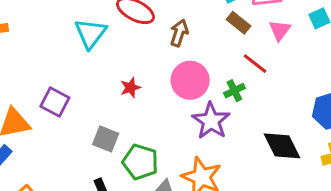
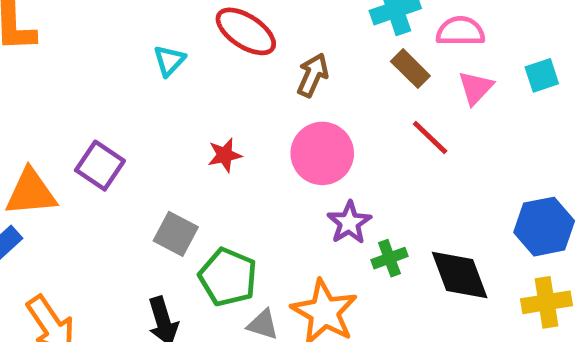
cyan triangle: (91, 33) -> (169, 61), size x0.6
green cross: (234, 91) -> (389, 258), moved
purple star: (211, 121) -> (349, 223), size x0.7

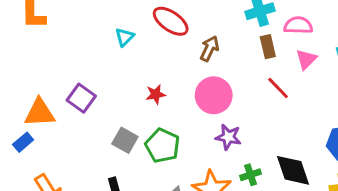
brown rectangle: (410, 69) -> (268, 47), turned 30
purple star: (349, 223) -> (228, 137), turned -30
green cross: (389, 258) -> (251, 175), moved
green pentagon: (228, 277) -> (162, 146), moved

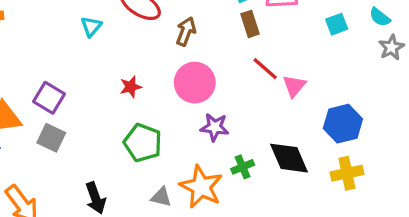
pink triangle: (306, 59) -> (294, 86), moved
gray square: (125, 140) -> (51, 138), moved

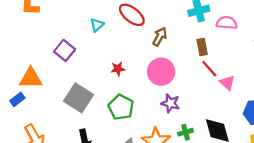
brown rectangle: (250, 24) -> (202, 47), moved
pink triangle: (294, 86) -> (227, 83), turned -35
purple square: (49, 98) -> (65, 50), moved
gray square: (51, 138) -> (79, 98), moved, size x1.5

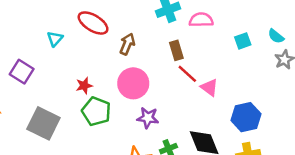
green pentagon: (121, 107) -> (96, 111), moved

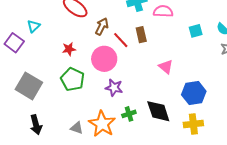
cyan triangle: (55, 39) -> (34, 26), moved
red line: (187, 74) -> (121, 40), moved
red star: (84, 86) -> (69, 49), moved

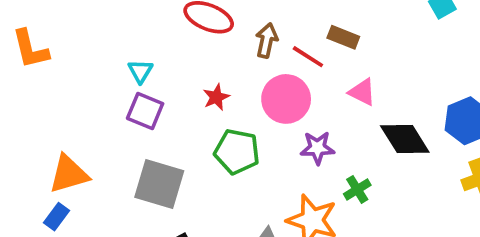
brown rectangle: (141, 35) -> (343, 37), turned -42
purple square: (14, 43) -> (145, 111), moved
pink triangle: (166, 67) -> (362, 92), moved
black diamond: (158, 111) -> (405, 139), moved

